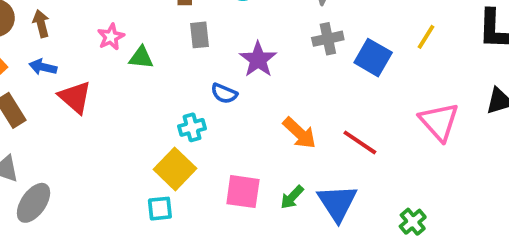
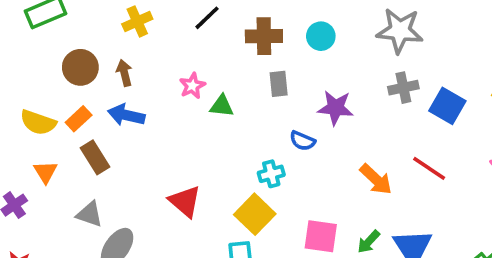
purple star: (258, 59) -> (336, 108), turned -30
blue arrow: (43, 67) -> (126, 115), size x1.4
red triangle: (75, 97) -> (185, 201), moved
red line: (360, 142) -> (429, 168), moved

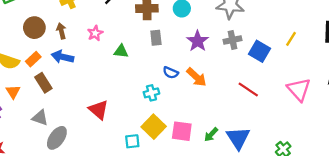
pink star: (192, 86) -> (95, 33), moved
purple star: (336, 108) -> (198, 41), moved, turned 30
orange arrow: (376, 179) -> (196, 77), moved
yellow square: (255, 214) -> (154, 127), moved

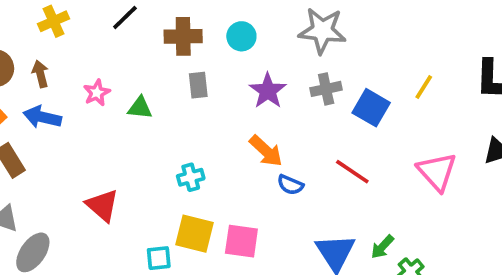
pink star: (95, 33) -> (97, 93), moved
blue semicircle: (171, 73) -> (290, 185), moved
yellow square: (154, 127) -> (194, 234), turned -30
green arrow: (211, 135) -> (382, 247), moved

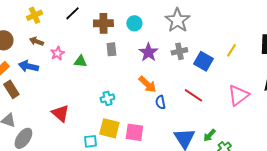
gray star: (322, 31) -> (177, 20), turned 30
brown arrow: (40, 74) -> (36, 41), moved, turned -56
pink triangle: (437, 172) -> (238, 95), turned 35
blue semicircle: (290, 185) -> (160, 102), turned 56

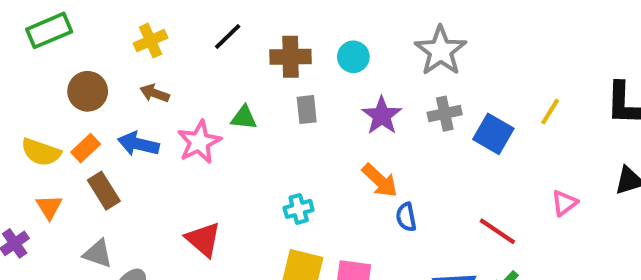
pink star: (57, 53) -> (199, 142), moved, size x1.5
green triangle: (80, 61) -> (244, 118), moved
red line: (193, 95) -> (497, 231), moved
pink triangle: (238, 95) -> (564, 203), size x0.6

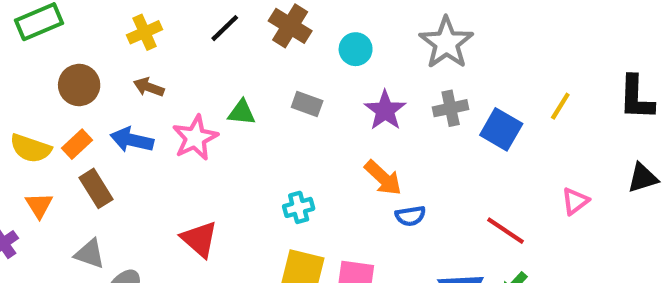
brown cross: (290, 57) -> (290, 26), moved, turned 33
gray rectangle: (307, 110) -> (307, 104), turned -64
blue semicircle: (406, 217) -> (410, 216), turned -88

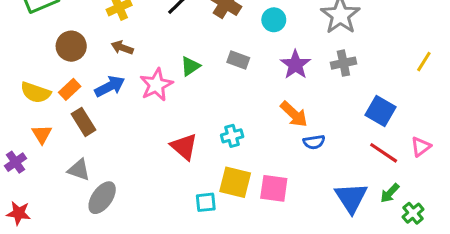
green triangle: (242, 112) -> (190, 66), turned -40
blue square: (501, 129) -> (381, 111), moved
blue arrow: (132, 140) -> (110, 86), turned 140
pink triangle: (575, 201) -> (421, 147), moved
red triangle: (199, 239) -> (184, 147), moved

